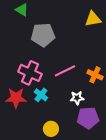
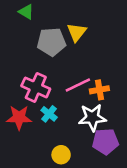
yellow triangle: (93, 19) -> (77, 32), moved, turned -42
orange cross: (95, 75) -> (99, 90), moved, turned -35
white star: (77, 98) -> (92, 117), size x1.6

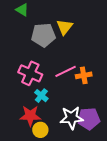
red star: (19, 117) -> (30, 116), moved
white star: (92, 117) -> (72, 118), moved
yellow circle: (61, 155) -> (40, 130), moved

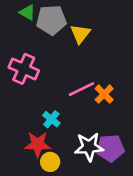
gray pentagon: (43, 35) -> (51, 20), moved
pink cross: (30, 73) -> (24, 69), moved
orange cross: (84, 75) -> (104, 94), turned -35

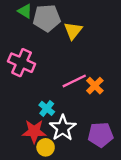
white star: (89, 147) -> (63, 128), moved, turned -30

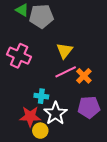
yellow triangle: (73, 31) -> (65, 51), moved
cyan cross: (47, 108) -> (41, 96), turned -32
purple pentagon: (101, 135) -> (89, 107), moved

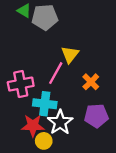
pink cross: (19, 56) -> (21, 84), moved, turned -35
pink line: (66, 72) -> (56, 73), moved, turned -35
cyan cross: (41, 96) -> (45, 104), size x1.5

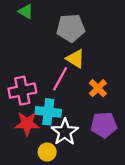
gray pentagon: (45, 17) -> (71, 28), moved
yellow triangle: (70, 54) -> (75, 59), turned -36
red star: (33, 126) -> (27, 124), moved

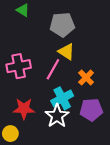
pink cross: (22, 91) -> (19, 66), moved
cyan cross: (48, 112) -> (62, 98), moved, turned -35
yellow circle: (47, 152) -> (10, 134), moved

